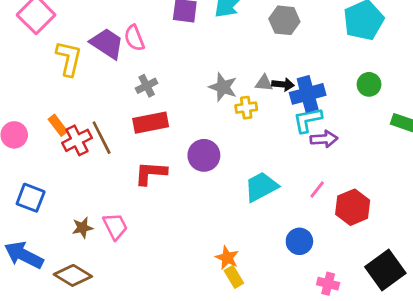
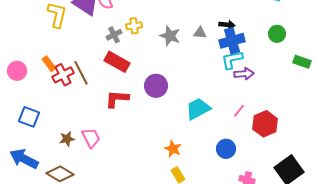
black arrow: (283, 84) -> (227, 25), moved
yellow cross: (246, 108) -> (134, 26), moved
red rectangle: (151, 123) -> (117, 62), turned 40
orange star: (227, 258) -> (173, 149), moved

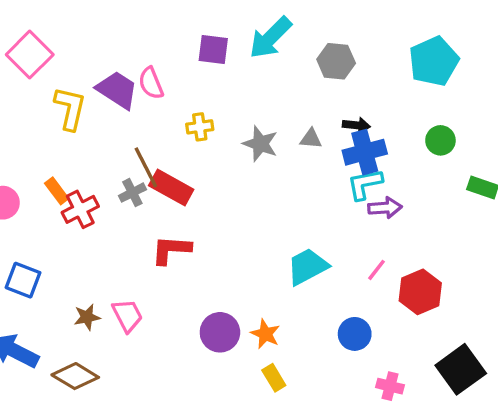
gray cross: (114, 35) -> (132, 193), moved
brown line: (81, 73) -> (146, 167), moved
purple circle: (156, 86) -> (220, 332), moved

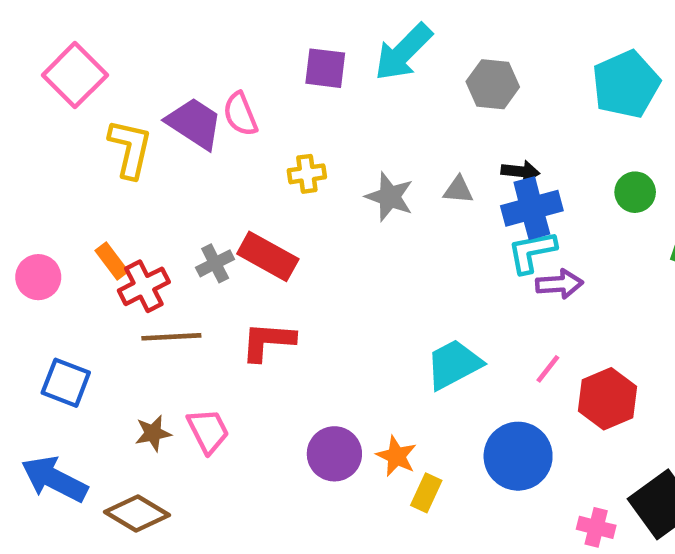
brown line: (146, 167) -> (171, 337), moved, turned -66
blue circle: (355, 334) -> (518, 456), size x1.5
yellow rectangle: (274, 378) -> (426, 493), moved, turned 56
pink cross: (390, 386) -> (596, 527), moved

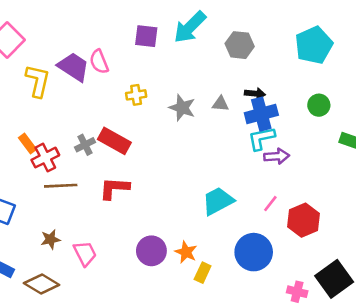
pink trapezoid: (208, 431) -> (85, 253), moved

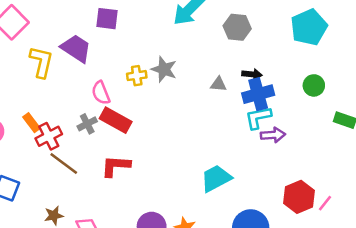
purple square: (146, 36) -> (107, 19), moved
pink semicircle: (99, 62) -> (101, 93), moved
gray star: (182, 108) -> (164, 69), moved
brown line: (61, 186) -> (64, 163), turned 40
pink line: (270, 204) -> (325, 203), moved

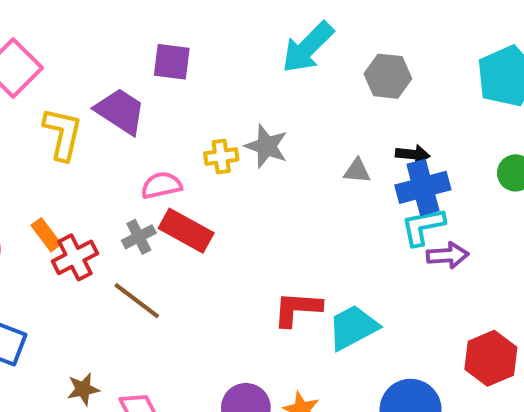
pink semicircle: (101, 93) -> (161, 185), turned 100
brown line: (64, 163) -> (137, 301), moved
red L-shape: (116, 166) -> (297, 309), moved

